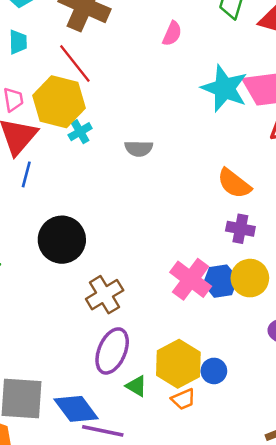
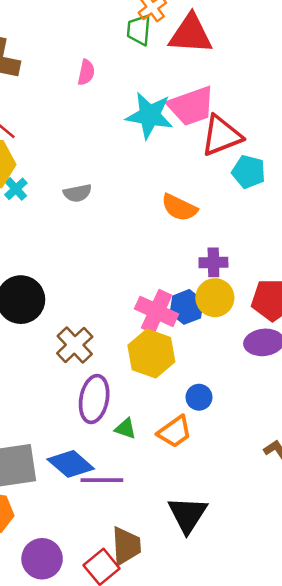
purple cross: (240, 229) -> (213, 262), moved
yellow hexagon: (178, 364) -> (151, 354), moved
orange trapezoid: (183, 399) -> (175, 432), size x1.4

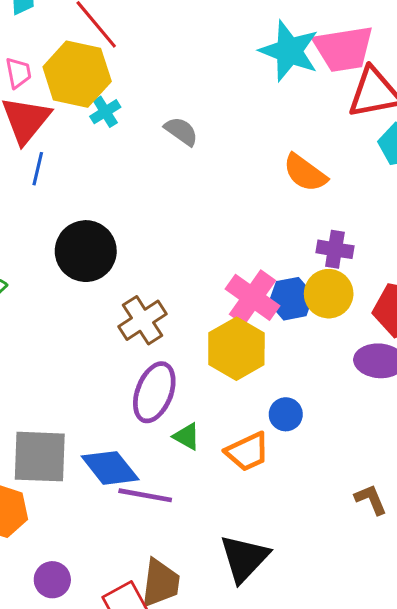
gray semicircle: (77, 193) -> (181, 131), turned -144
purple circle: (42, 559) -> (52, 580), size x0.7

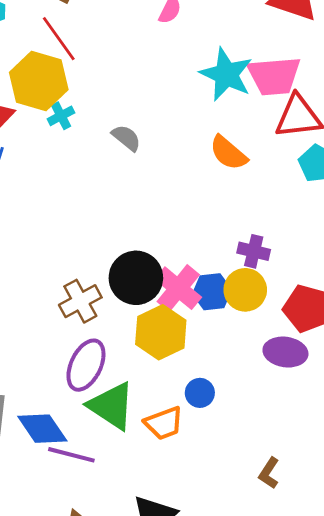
orange semicircle: (305, 173) -> (228, 153), moved
black circle: (86, 251) -> (136, 278), moved
green triangle: (187, 436) -> (111, 406), size x2.0
brown L-shape: (371, 499) -> (269, 473), turned -128

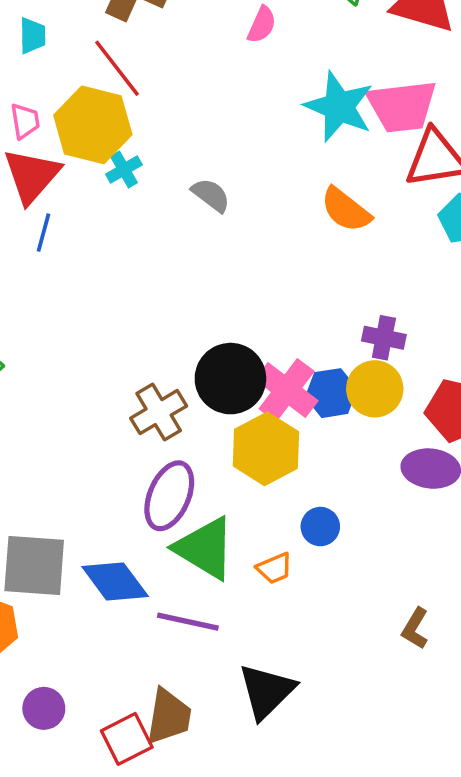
orange trapezoid: (164, 423) -> (274, 568), size x0.7
purple line: (71, 455) -> (188, 622), moved

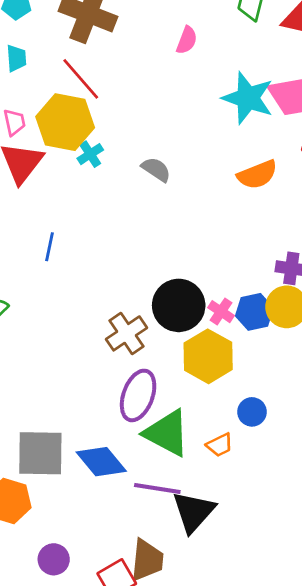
orange semicircle: (346, 210) -> (257, 175), turned -57
blue line: (43, 233) -> (49, 247), moved
pink cross: (287, 390) -> (221, 312), size x0.6
black triangle: (267, 691) -> (194, 512), moved

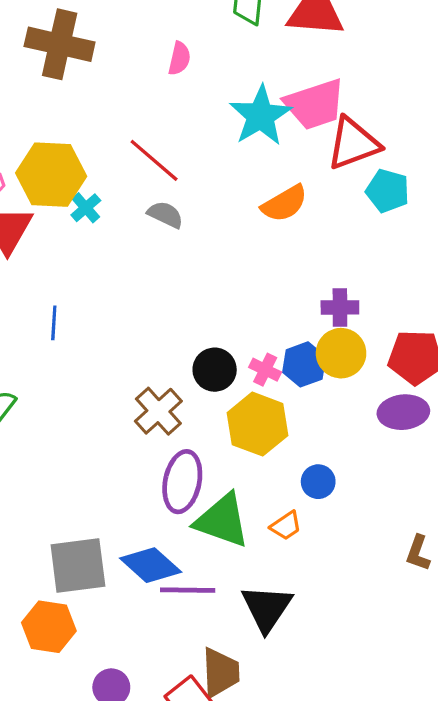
red line: (81, 79) -> (154, 160), moved
cyan star: (248, 98) -> (261, 116), turned 30
black circle: (179, 305) -> (215, 370), size x0.7
purple line: (157, 489) -> (188, 590), moved

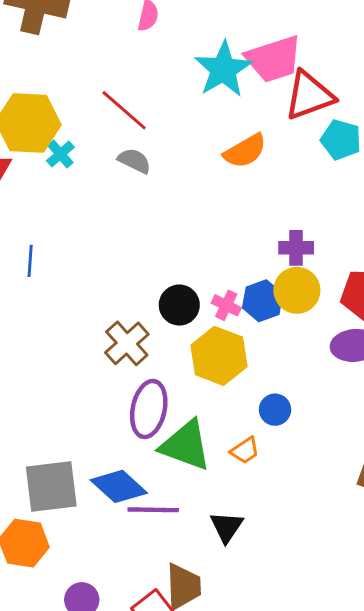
black triangle: (267, 608) -> (227, 527), size x0.7

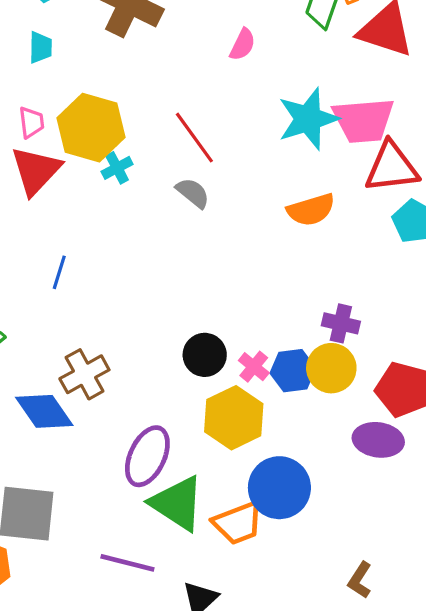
brown cross: (127, 343) -> (84, 374), moved
blue circle: (275, 410) -> (279, 488), size x1.8
orange trapezoid: (245, 450) -> (238, 523), size x1.6
blue diamond: (119, 486) -> (44, 411), moved

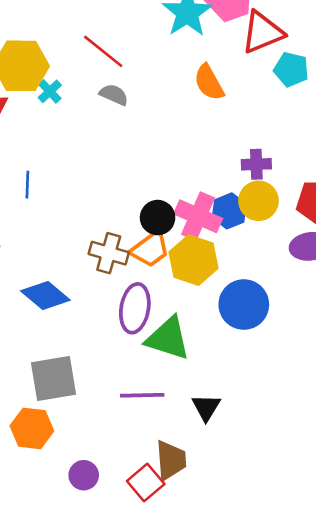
orange semicircle: (311, 210) -> (209, 82), turned 93
pink cross: (254, 367) -> (198, 216), size x1.8
brown cross: (84, 374) -> (109, 253), moved, turned -30
orange trapezoid: (238, 523) -> (150, 249), moved

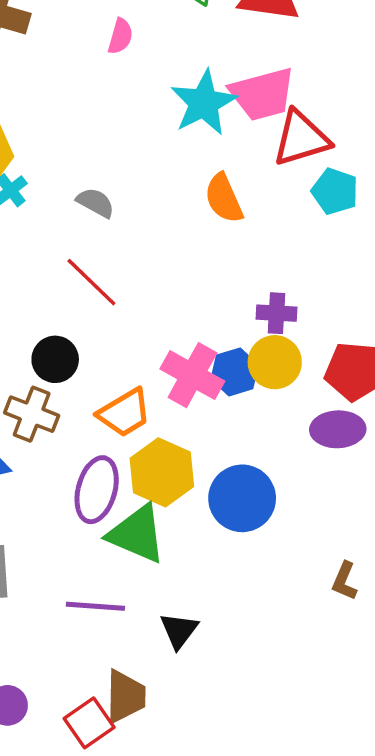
red line: (103, 51) -> (91, 282), moved
black circle: (158, 218) -> (55, 359), moved
brown cross: (109, 253) -> (32, 414), moved
yellow hexagon: (194, 260) -> (162, 472), moved

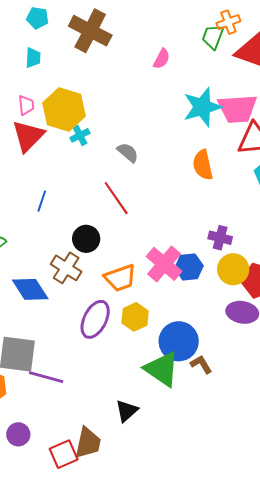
yellow circle: (275, 362) -> (233, 269), moved
yellow hexagon: (162, 472) -> (135, 317), size x0.7
green triangle: (137, 534) -> (162, 369), moved
brown L-shape: (344, 581) -> (201, 364), moved, turned 115
purple line: (95, 606) -> (46, 377), moved

